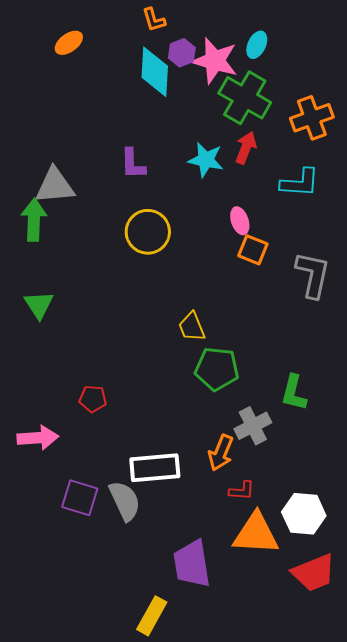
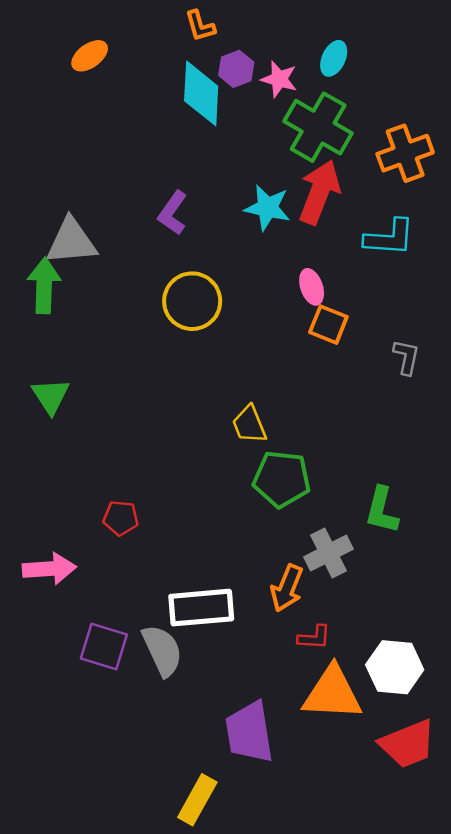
pink star: (215, 61) -> (279, 79), size x0.6
red arrow: (246, 148) -> (319, 192), size x1.5
purple L-shape: (133, 164) -> (173, 213), turned 36
gray L-shape: (313, 275) -> (406, 357), size x0.6

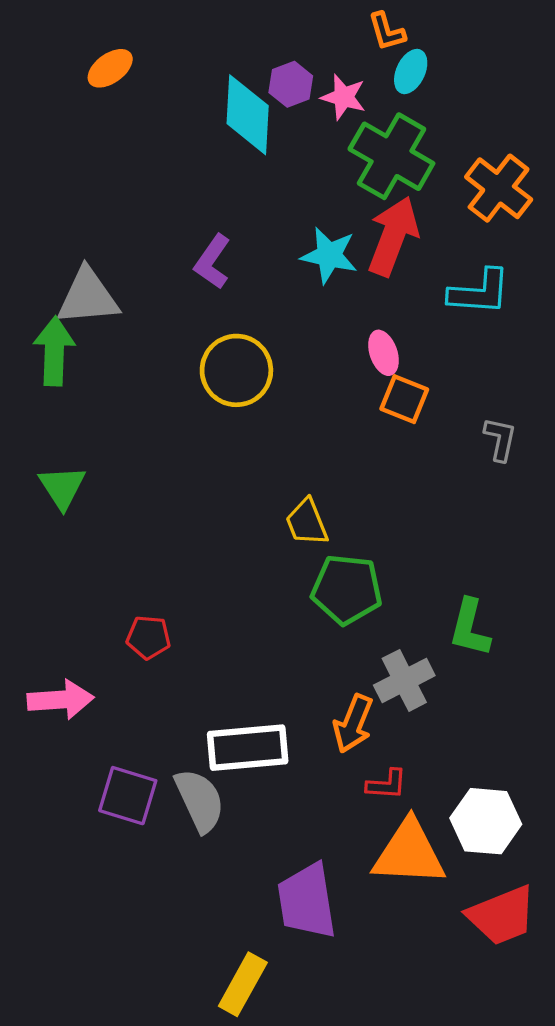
orange L-shape: (200, 26) -> (387, 32), moved
orange cross: (405, 153) -> (499, 188), turned -32

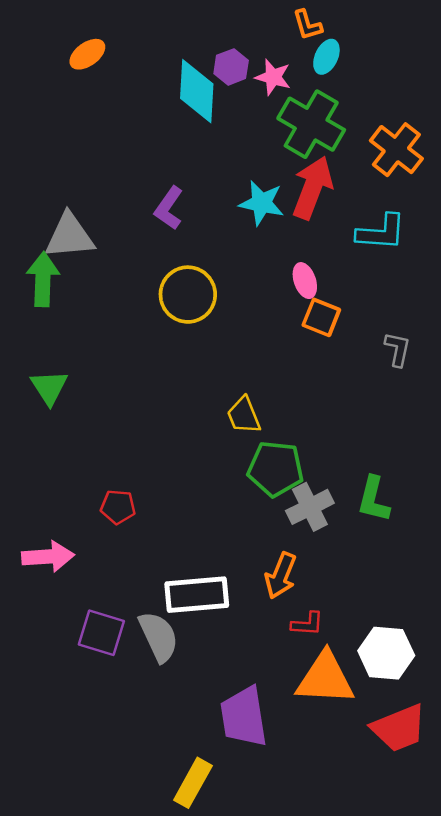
gray cross: (404, 680) -> (310, 507), moved

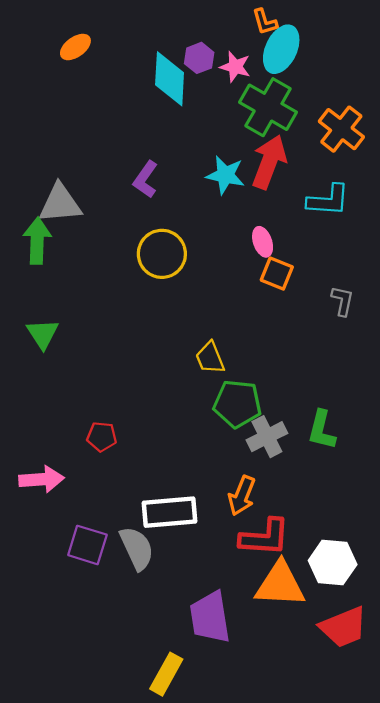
cyan ellipse: (326, 57) -> (281, 49), size x1.6
red L-shape: (307, 624) -> (265, 537), size x1.8

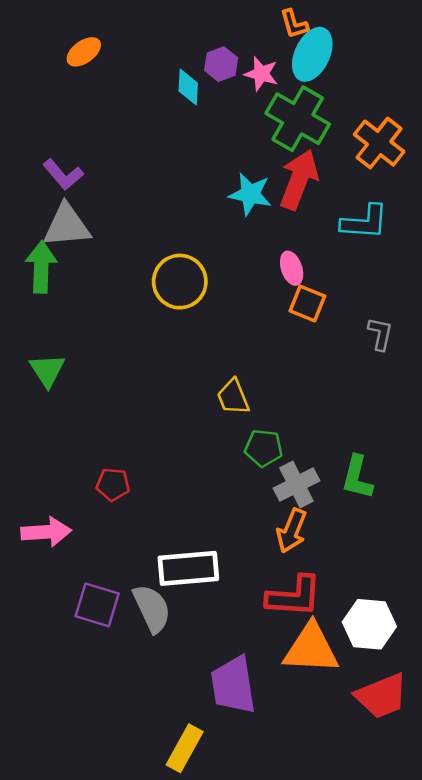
cyan diamond: (170, 79) -> (188, 87), size x0.6
purple L-shape: (145, 179) -> (63, 175), moved, turned -75
green pentagon: (237, 404) -> (264, 448), size x0.7
orange arrow: (242, 496) -> (292, 531), moved

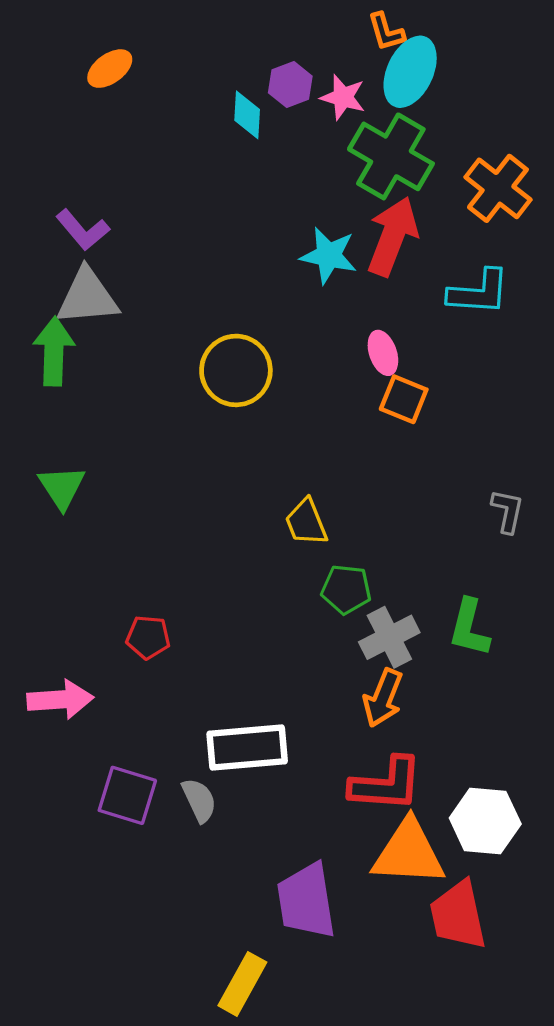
gray L-shape: (380, 334) -> (508, 511), moved
gray semicircle: (152, 608) -> (199, 800), size x0.7
red trapezoid: (382, 696) -> (458, 915), moved, turned 100

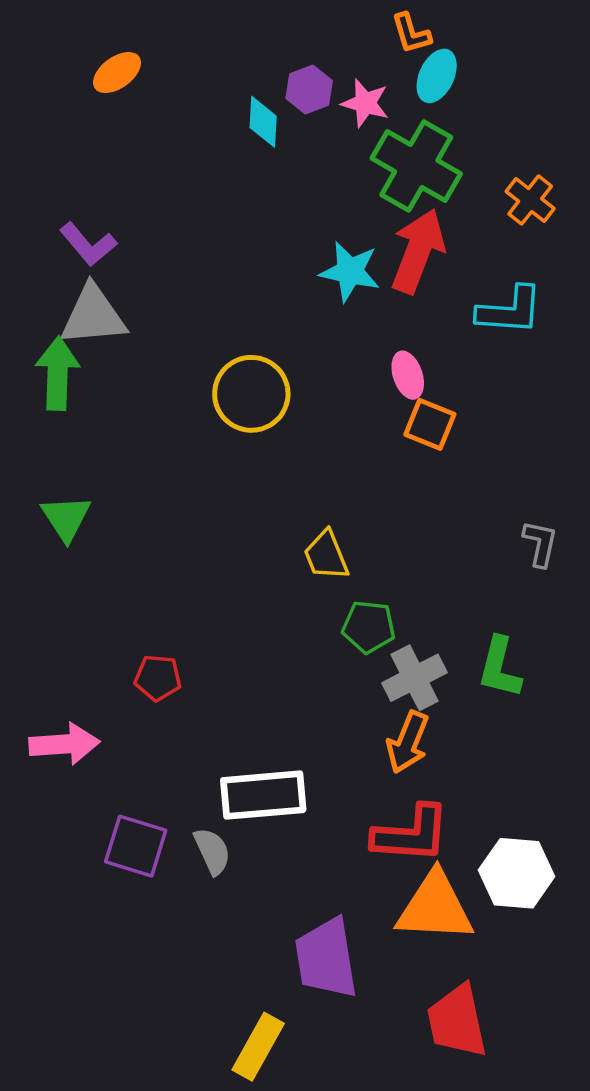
cyan ellipse: (410, 72) -> (437, 76), size x0.7
orange cross: (498, 188) -> (530, 200), size x0.7
red trapezoid: (458, 915) -> (457, 1021), moved

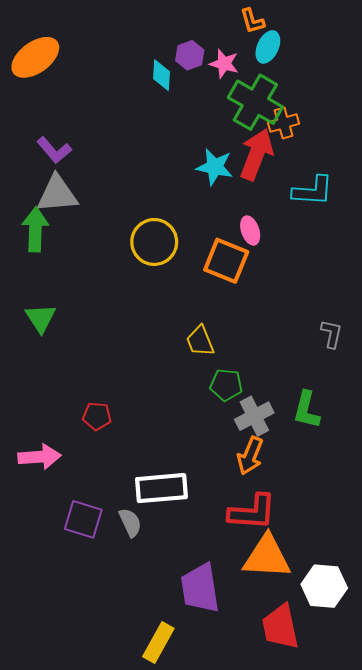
orange ellipse: (117, 73) -> (35, 57), moved, size x1.6
orange cross: (530, 200) -> (284, 123), moved, turned 36
orange square: (430, 424) -> (226, 261), moved, size x1.4
white hexagon: (517, 873) -> (324, 586), moved

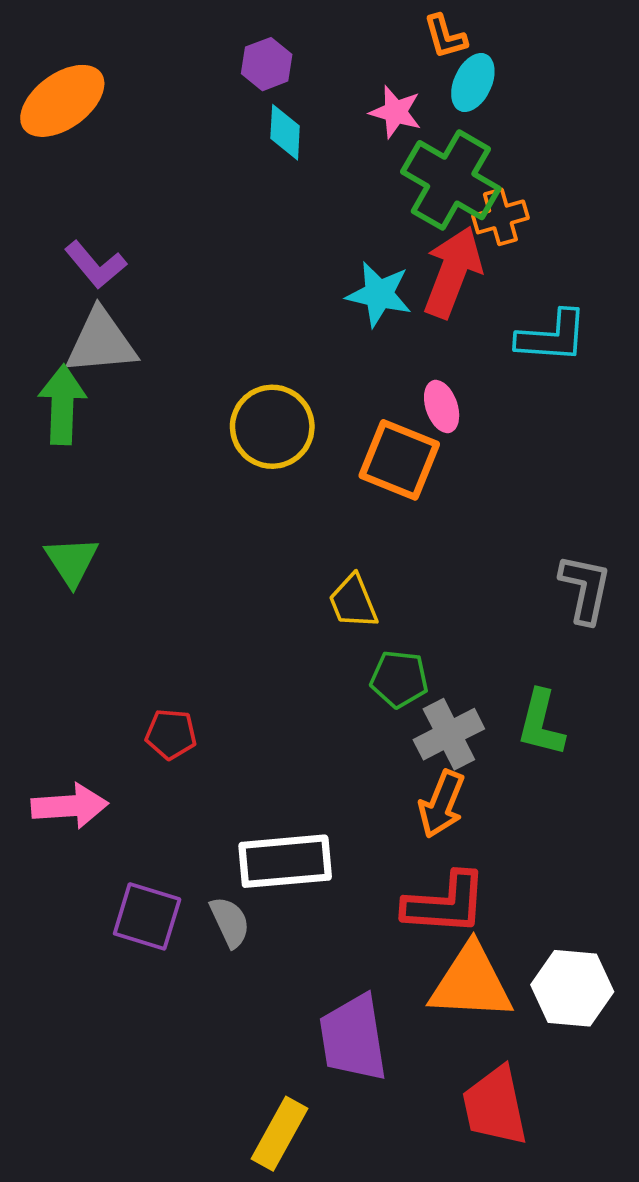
purple hexagon: (190, 55) -> (267, 64), moved
gray L-shape: (332, 334) -> (585, 589), size x1.4
white hexagon: (324, 586) -> (572, 988), moved

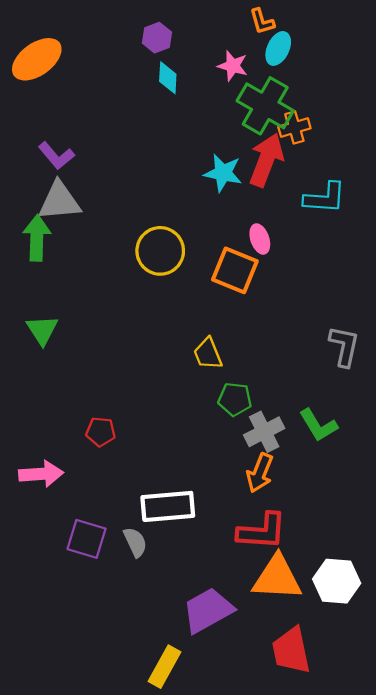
green L-shape: (541, 723) -> (318, 425), turned -45
purple trapezoid: (353, 1038) -> (208, 610), turned 70

